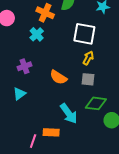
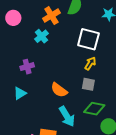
orange cross: (45, 13) -> (51, 16), turned 30
orange semicircle: (58, 77) -> (59, 90), moved

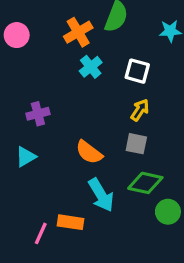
cyan cross: (41, 36) -> (91, 67), moved
white square: (88, 39) -> (137, 71), size x0.7

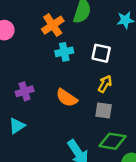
cyan cross: (91, 67) -> (64, 52), turned 30
orange semicircle: (89, 152) -> (67, 98), moved

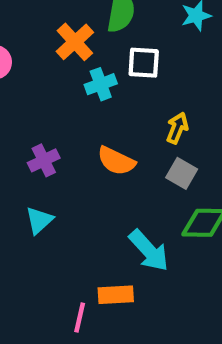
white square: (101, 53) -> (144, 63), moved
gray square: (104, 111) -> (182, 173), turned 30

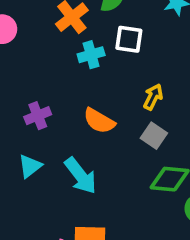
cyan arrow: (149, 251) -> (81, 176), moved

